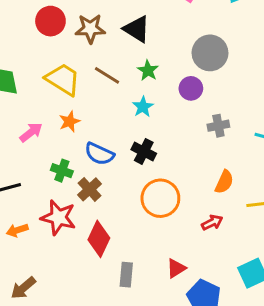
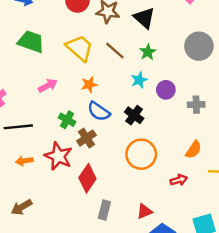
purple circle: (191, 88) -> (166, 90), moved
orange star: (69, 122) -> (89, 85), moved

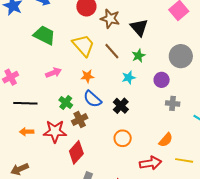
purple circle: (166, 90) -> (162, 80), moved
orange circle: (141, 154) -> (123, 138), size x0.7
red star: (58, 156) -> (55, 131), turned -30
red arrow: (179, 180) -> (151, 163), size x1.5

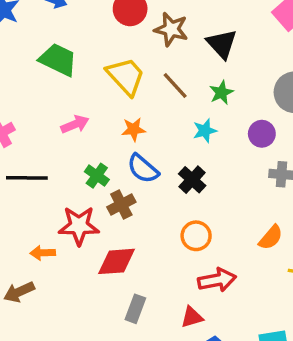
orange arrow: (27, 132) -> (43, 253), moved
red diamond: (76, 152) -> (117, 261), turned 45
red arrow: (151, 163) -> (217, 280), moved

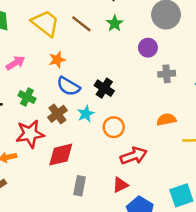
cyan star: (205, 131) -> (86, 114), moved
green cross: (97, 176) -> (27, 97), moved
orange semicircle: (271, 237) -> (166, 120), turned -132

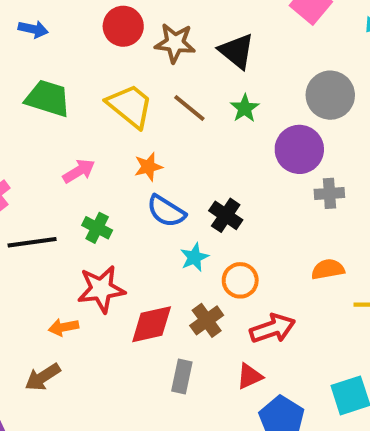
purple circle: (148, 48) -> (299, 149), size x1.5
brown cross: (57, 114) -> (207, 320), moved

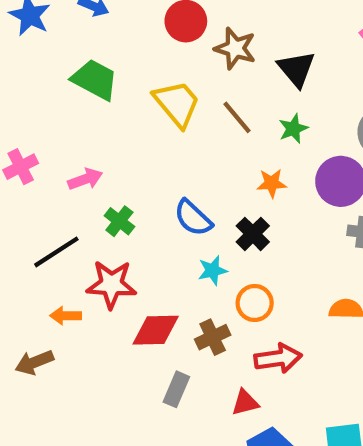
orange star: (148, 167) -> (272, 183), moved
pink arrow: (79, 171) -> (85, 179), moved
black line: (32, 242) -> (56, 252), moved, turned -36

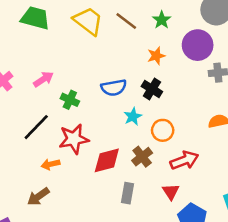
blue semicircle: (193, 218) -> (114, 88), turned -40
red triangle: (245, 403) -> (171, 192), turned -36

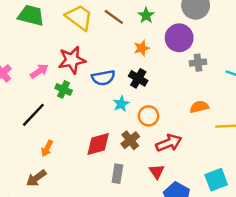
red star: (74, 139) -> (72, 60), moved
orange arrow: (51, 164) -> (47, 148), turned -49

